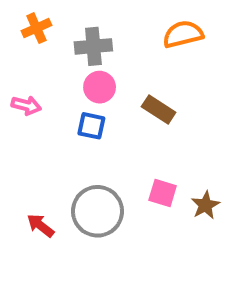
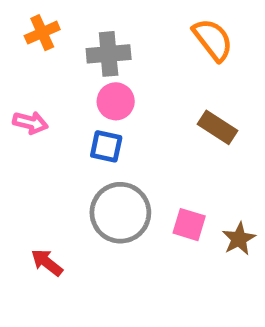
orange semicircle: (183, 34) -> (213, 40), turned 66
brown rectangle: (159, 110) -> (218, 127), moved
gray circle: (97, 211) -> (120, 213), moved

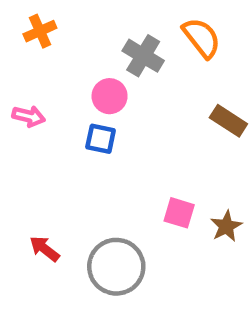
gray cross: (109, 54) -> (143, 56), moved, turned 36
brown rectangle: (218, 127) -> (228, 121), moved
gray circle: (120, 213) -> (116, 267), moved

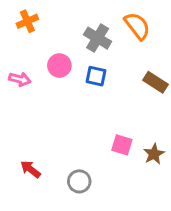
pink circle: (110, 96) -> (59, 65), moved
blue square: (101, 139) -> (96, 76), moved
gray circle: (116, 267) -> (79, 181), size x0.6

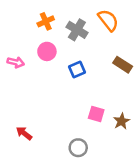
orange cross: (27, 21) -> (46, 21), moved
blue square: (96, 76) -> (77, 69), moved, turned -35
gray circle: (79, 181) -> (78, 148), moved

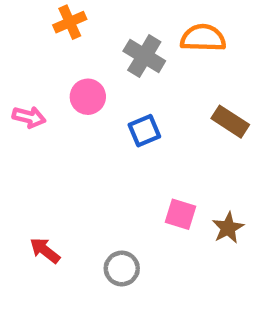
orange semicircle: (108, 20) -> (203, 38), turned -50
orange cross: (46, 21) -> (70, 22), moved
gray circle: (78, 148) -> (122, 268), moved

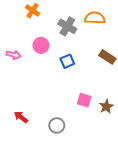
orange cross: (70, 22) -> (33, 11), turned -32

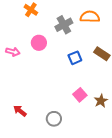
gray cross: (67, 26) -> (64, 25), turned 30
blue square: (67, 61) -> (75, 58), moved
pink square: (84, 100) -> (80, 95), turned 32

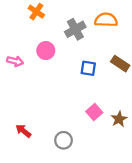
blue square: (75, 58) -> (88, 68), turned 32

